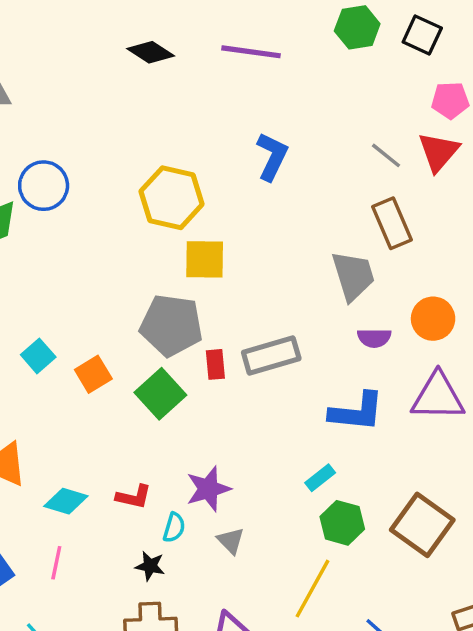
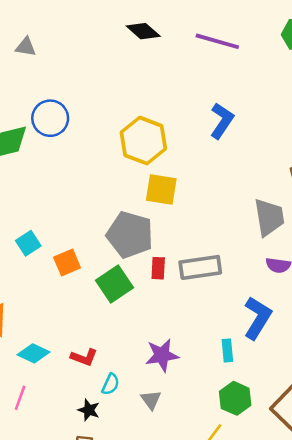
blue L-shape: (357, 412) -> (257, 318), turned -72
cyan rectangle: (320, 478) -> (227, 350), moved, turned -65
purple star: (208, 489) -> (162, 355), moved

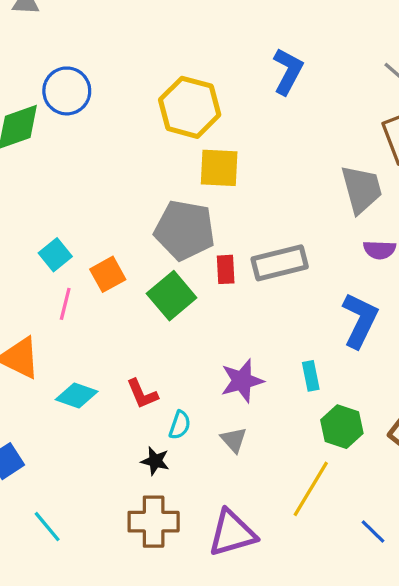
cyan rectangle: (227, 350) -> (311, 376), moved
red L-shape: (84, 357) -> (142, 394), turned 52
pink line: (20, 398) -> (65, 304), moved

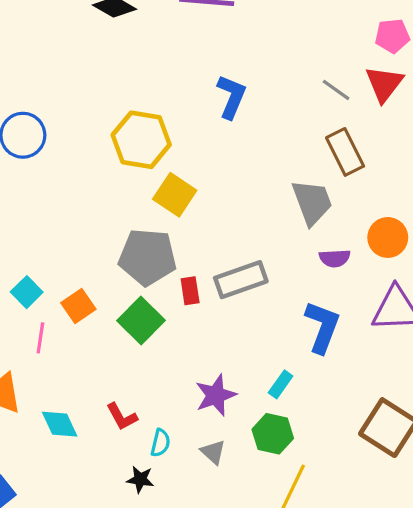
yellow square: (219, 168) -> (175, 195), turned 36
cyan rectangle: (311, 376) -> (281, 384), turned 52
cyan diamond: (77, 396) -> (60, 424), turned 51
green hexagon: (342, 427) -> (273, 434), moved

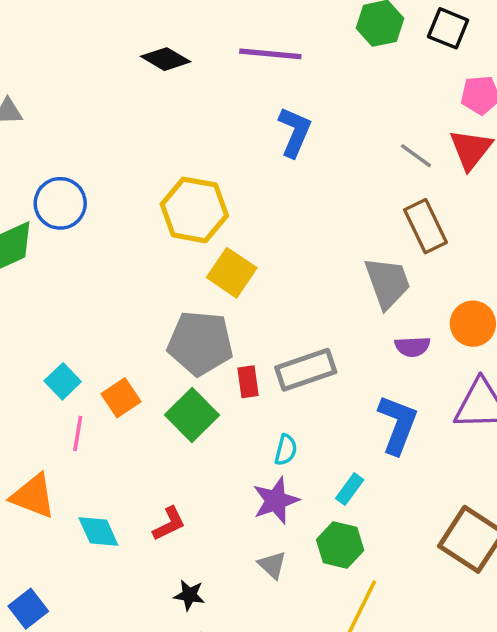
blue L-shape: (231, 97) -> (295, 132), moved
red L-shape: (122, 417) -> (169, 524), turned -88
cyan semicircle: (160, 443) -> (286, 450), moved

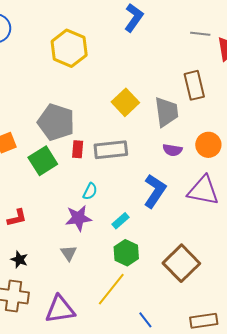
gray line: (416, 156) -> (200, 34), moved, turned -42
yellow square: (232, 273) -> (125, 102), moved
green hexagon: (340, 545) -> (126, 253), moved

